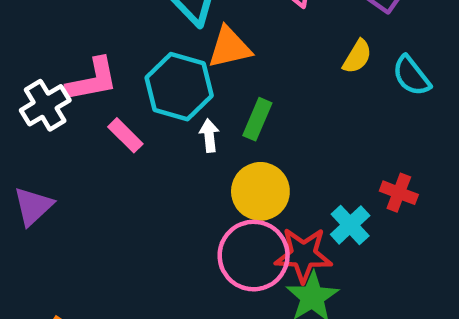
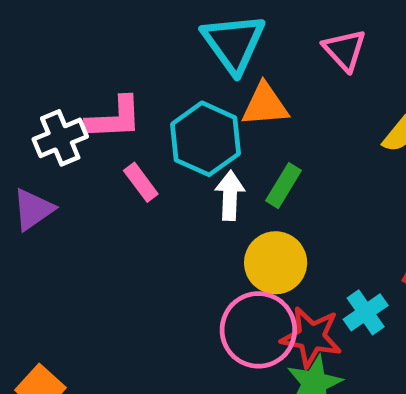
white arrow: (209, 136) -> (230, 196), size x1.4
purple triangle: (33, 206) -> (33, 209), moved

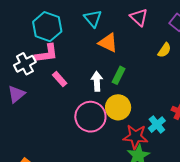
cyan triangle: (234, 43) -> (93, 18), size x0.7
orange triangle: (265, 105) -> (108, 43), turned 35
cyan hexagon: (205, 139) -> (47, 27), moved
pink circle: (258, 330) -> (90, 117), moved

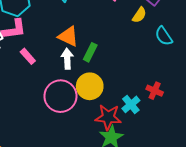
orange triangle: (108, 43) -> (68, 36), moved
yellow semicircle: (164, 50) -> (139, 15), moved

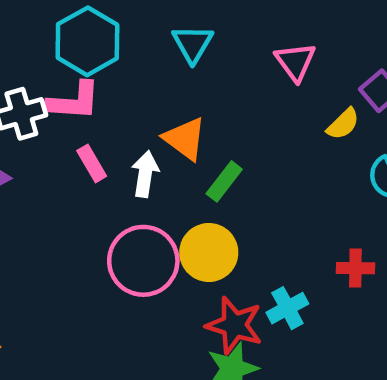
white arrow: (67, 59) -> (145, 174), moved
red cross: (155, 91) -> (355, 268), moved, turned -35

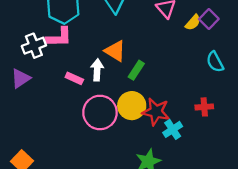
yellow semicircle: (343, 124) -> (193, 22), moved
pink rectangle: (92, 163) -> (74, 78), moved, turned -30
red star: (234, 325) -> (156, 112), moved

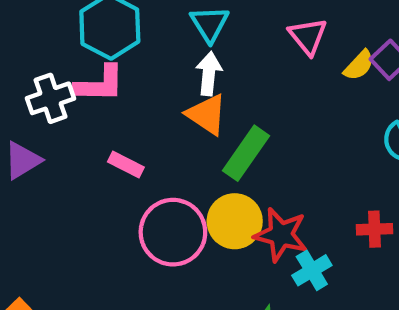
white arrow: (97, 70) -> (209, 74), moved
green rectangle: (136, 70) -> (246, 153), size x1.4

